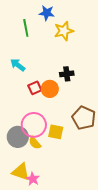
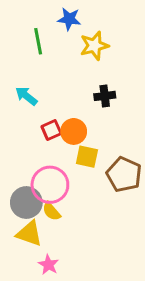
black cross: (67, 74) -> (105, 96), moved
yellow square: (56, 132) -> (87, 157), moved
yellow triangle: (21, 172) -> (29, 234), moved

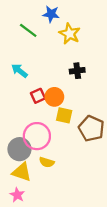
green line: (38, 41) -> (28, 30), turned -42
yellow star: (94, 46) -> (70, 34), turned -30
yellow semicircle: (51, 211) -> (47, 162), moved, turned -32
pink star: (48, 265) -> (17, 195), moved

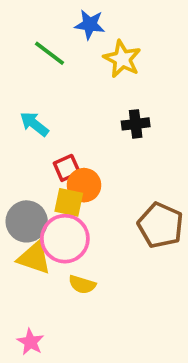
orange circle: (54, 97) -> (84, 185), moved
yellow square: (64, 115) -> (69, 202), moved
gray circle: (19, 149) -> (27, 221), moved
yellow triangle: (22, 172) -> (34, 258), moved

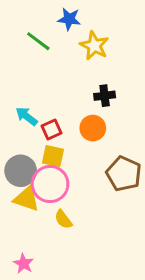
cyan arrow: (34, 124) -> (27, 116), moved
orange circle: (84, 185) -> (93, 128), moved
yellow semicircle: (82, 285) -> (63, 219), turned 36

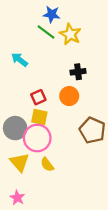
green line: (38, 41) -> (46, 32), moved
cyan arrow: (27, 116) -> (20, 60), moved
yellow triangle: (27, 199) -> (20, 162), moved, turned 30

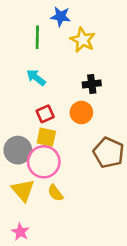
green line: (46, 32) -> (37, 37), moved, turned 54
cyan arrow: (20, 60) -> (36, 77), moved

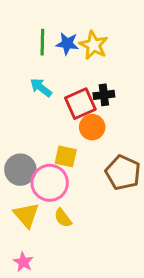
blue star: (61, 16) -> (67, 44), moved
red square: (45, 114) -> (80, 104), moved, size x1.5
yellow square: (46, 137) -> (66, 156), moved

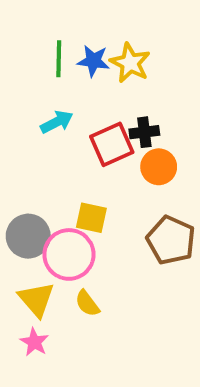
cyan arrow: (41, 88) -> (57, 122), turned 115
orange circle: (92, 127) -> (159, 167), moved
pink star: (23, 262) -> (34, 342), moved

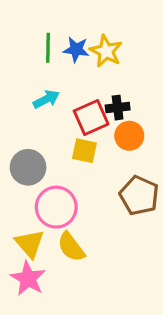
yellow square: (91, 218) -> (84, 151), moved
gray circle: (28, 236) -> (28, 167), moved
yellow semicircle: (87, 303) -> (71, 247), size x1.4
pink star: (34, 342) -> (28, 278), size x1.5

